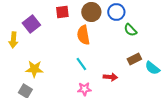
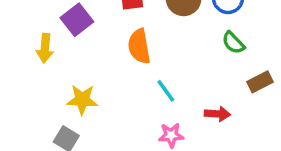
green semicircle: (130, 30) -> (233, 43), moved
orange semicircle: (83, 35) -> (139, 46), moved

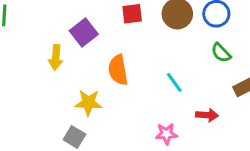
orange semicircle: (139, 46) -> (118, 70), moved
cyan line: (166, 91) -> (174, 82), moved

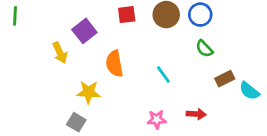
yellow arrow: (56, 57) -> (60, 53), turned -30
red arrow: (207, 115) -> (196, 114), moved

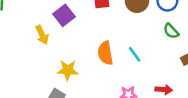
orange semicircle: (114, 64) -> (105, 53), moved

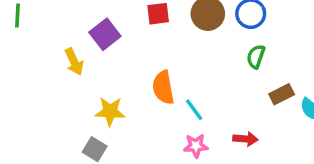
green semicircle: (171, 31) -> (256, 57), turned 63
cyan line: (135, 54) -> (194, 110), moved

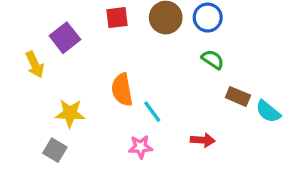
green semicircle: (256, 57) -> (213, 60), turned 105
brown rectangle: (282, 94) -> (238, 96), turned 50
pink star: (196, 146) -> (141, 147), moved

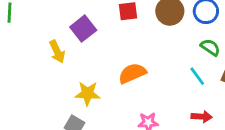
orange semicircle: (122, 90) -> (132, 73), turned 76
cyan line: (152, 112) -> (197, 76), moved

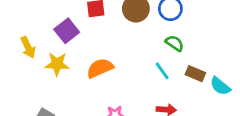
purple square: (83, 29) -> (67, 31), moved
yellow star: (87, 94) -> (57, 64), moved

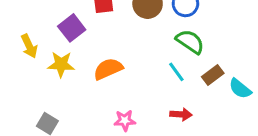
green semicircle: (175, 43) -> (190, 42), size x1.4
brown rectangle: (195, 74) -> (213, 75), turned -60

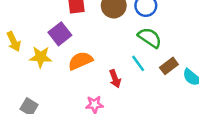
purple square: (72, 28) -> (60, 34), moved
red arrow: (181, 114) -> (115, 79), moved, turned 66

